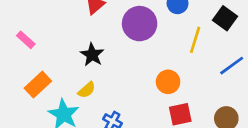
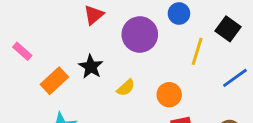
orange rectangle: (38, 85) -> (54, 81), moved
yellow semicircle: (87, 90) -> (126, 88), moved

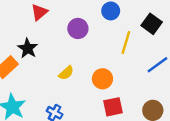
purple circle: (140, 34) -> (78, 28), size x0.7
black star: (91, 67) -> (28, 48), moved

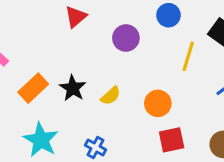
black star: (28, 48) -> (73, 88), moved

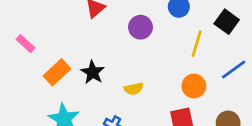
yellow semicircle: (111, 96) -> (134, 89), moved, turned 30
orange circle: (158, 103) -> (194, 86), moved

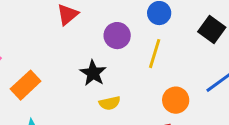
yellow line: (197, 44) -> (155, 54), moved
black star: (93, 72) -> (93, 73), moved

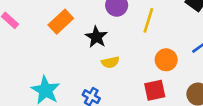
orange rectangle: (26, 85) -> (61, 22), moved

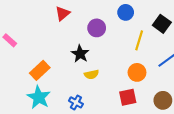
yellow line: (148, 20) -> (139, 40), moved
orange rectangle: (61, 22) -> (40, 70), moved

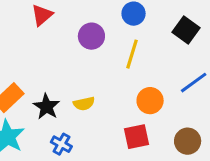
yellow line: (139, 40) -> (132, 54), moved
black star: (80, 54) -> (46, 107), moved

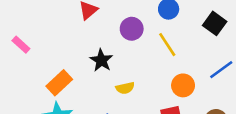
yellow line: (132, 54) -> (167, 45), turned -50
black star: (46, 107) -> (101, 60), moved

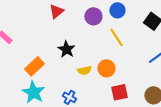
purple circle: (132, 29) -> (93, 16), moved
orange circle: (183, 85) -> (106, 68), moved

